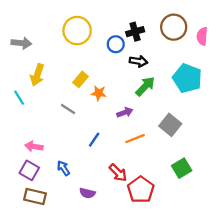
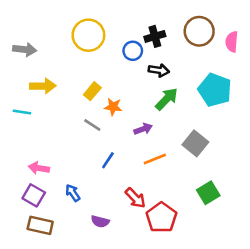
yellow arrow: (37, 75) -> (43, 86), turned -110
cyan line: (19, 98) -> (22, 112), turned -49
gray line: (68, 109) -> (92, 125), moved

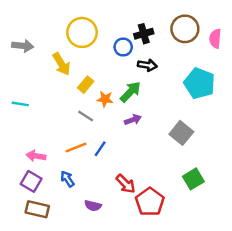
yellow arrow: (43, 86) -> (61, 64), moved, turned 60
green arrow: (167, 99) -> (130, 92), moved
orange line: (155, 159) -> (76, 147), moved

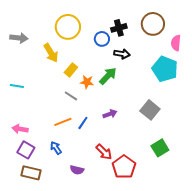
pink semicircle: (215, 39) -> (176, 43), moved
purple arrow: (133, 120) -> (110, 114), moved
pink arrow: (36, 156) -> (20, 129), moved

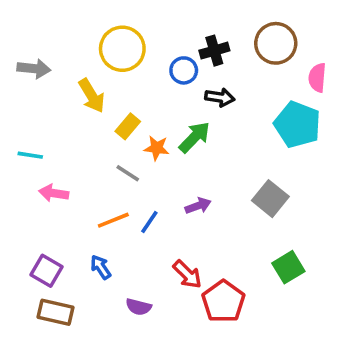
pink arrow: (20, 129) -> (54, 193), moved

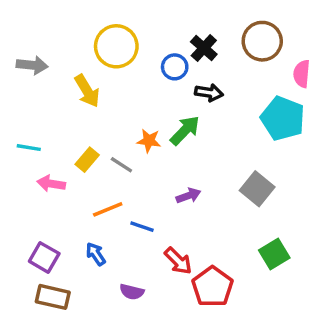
black cross: (214, 51) -> (204, 48), turned -32
yellow rectangle: (128, 126) -> (87, 160), moved
blue line: (149, 222) -> (142, 227), moved, turned 75

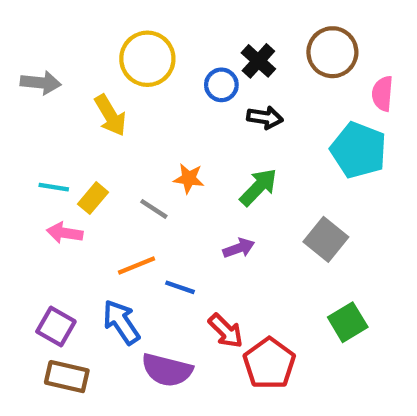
green arrow: (185, 130) -> (258, 187), moved
cyan line: (29, 148) -> (54, 187), moved
yellow rectangle: (87, 160) -> (93, 198), moved
blue arrow: (96, 254) -> (121, 322), size x1.5
purple semicircle: (132, 292) -> (167, 370), size x1.6

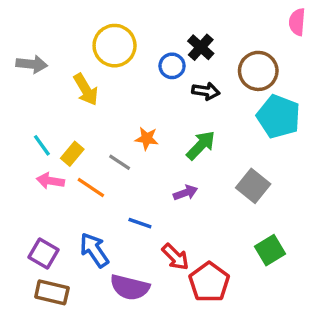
brown circle: (332, 52) -> (258, 71), moved
pink semicircle: (382, 94) -> (297, 22), moved
cyan line: (54, 187) -> (42, 145), turned 45
orange line: (136, 266) -> (91, 188), moved, turned 56

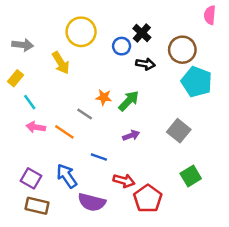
green arrow: (201, 145) -> (129, 101), moved
yellow rectangle: (72, 154) -> (15, 78), moved
red arrow: (175, 257) -> (124, 181), turned -30

